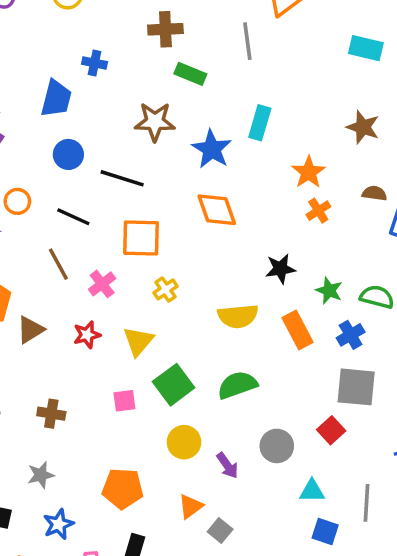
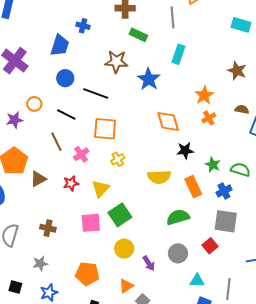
cyan rectangle: (260, 123) -> (178, 54), moved
orange diamond: (217, 210) -> (168, 122), moved
green semicircle: (237, 385) -> (178, 217), moved
pink square: (124, 401) -> (91, 223), size x1.5

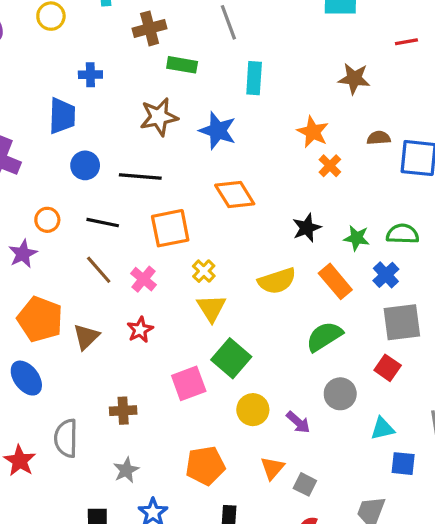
orange diamond: (168, 122) -> (235, 194), moved
yellow triangle: (101, 189) -> (211, 308), moved

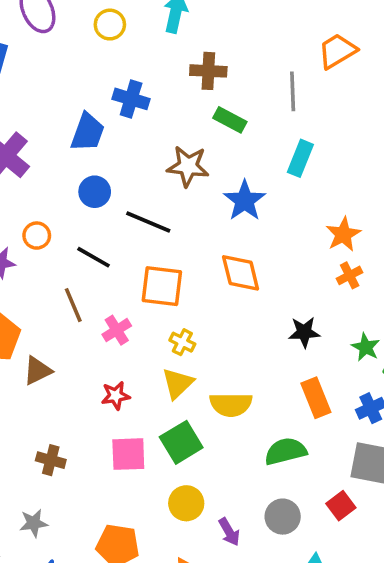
blue cross: (90, 75) -> (131, 99), size x1.4
green star: (357, 238) -> (366, 347), moved
yellow cross: (204, 271) -> (182, 342), turned -35
yellow semicircle: (277, 281) -> (231, 404), moved
red star: (140, 330) -> (116, 396), moved

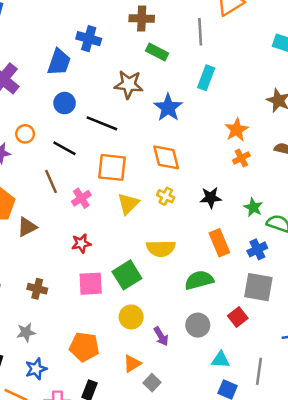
yellow cross: (182, 342) -> (166, 196), moved
yellow triangle: (178, 383) -> (128, 204), moved

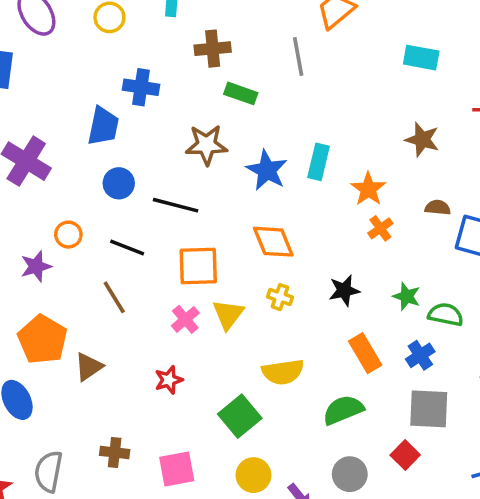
cyan rectangle: (206, 78) -> (319, 162), moved
pink cross: (81, 198) -> (185, 319), moved
pink square: (91, 284) -> (177, 469), moved

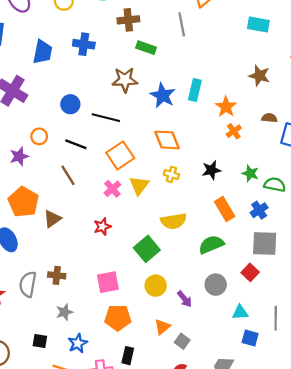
blue trapezoid: (103, 126) -> (43, 52), moved
orange square: (198, 266) -> (120, 155), turned -32
brown cross: (115, 452) -> (57, 275), moved

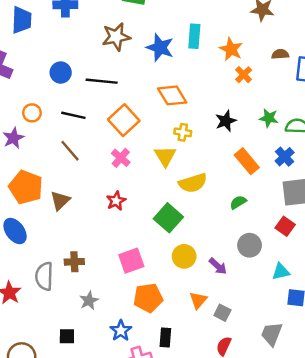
yellow triangle: (139, 186) -> (165, 156), moved
green semicircle: (211, 245) -> (238, 202), size x0.6
blue star: (78, 343) -> (121, 331), moved

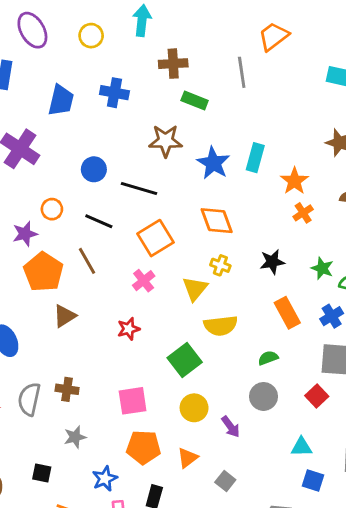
orange pentagon: (26, 187) -> (43, 272), moved
gray circle: (250, 245) -> (263, 396), moved
orange triangle: (198, 300) -> (188, 458), moved

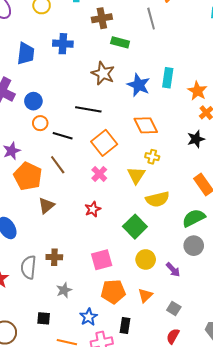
brown star: (165, 141) -> (103, 73), turned 30
blue circle: (94, 169) -> (33, 101), moved
orange circle: (52, 209) -> (40, 123), moved
black star: (272, 262) -> (196, 139), moved
green semicircle: (268, 358) -> (194, 218), size x1.6

